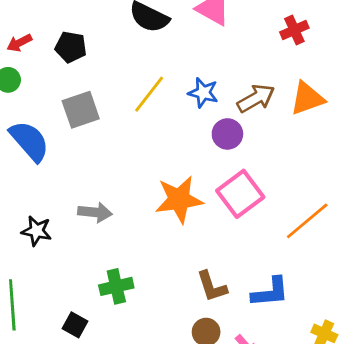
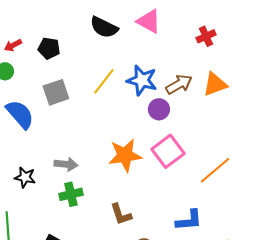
blue star: (203, 93) -> (142, 80), size x1.4
green cross: (116, 286) -> (71, 194), moved
brown L-shape: (212, 286) -> (121, 214), moved

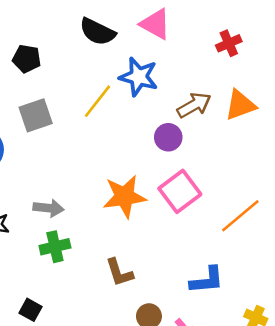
blue star: (142, 80) -> (139, 77), moved

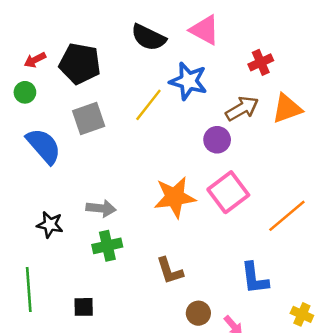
red cross: (229, 43) -> (261, 62), moved
black pentagon: (27, 59) -> (80, 64), size x1.5
blue L-shape: (207, 280) -> (255, 278), turned 88
black square: (30, 310) -> (84, 307), turned -30

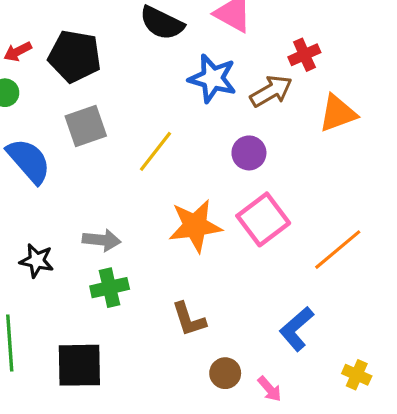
yellow line: (148, 105) -> (155, 151), moved
brown arrow: (242, 109) -> (271, 91), moved
blue L-shape: (255, 278) -> (296, 329), turned 56
black square: (84, 307) -> (79, 365), size x1.8

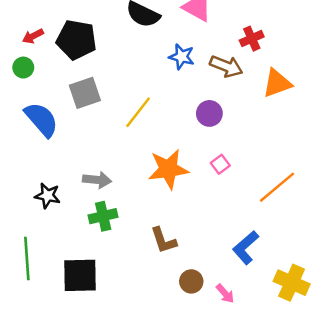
blue star: (213, 78) -> (182, 57), size x0.7
brown arrow: (271, 91) -> (226, 66), turned 52
pink square: (263, 219) -> (220, 164), size x0.5
yellow cross: (357, 375) -> (292, 283), size x1.6

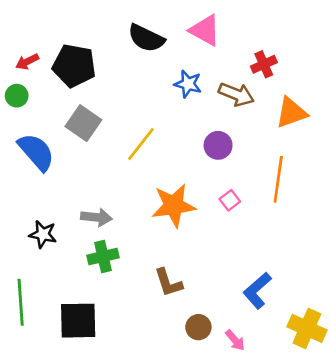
gray square: (85, 93) -> (83, 123), turned -36
orange line: (277, 187) -> (278, 179), moved, turned -42

